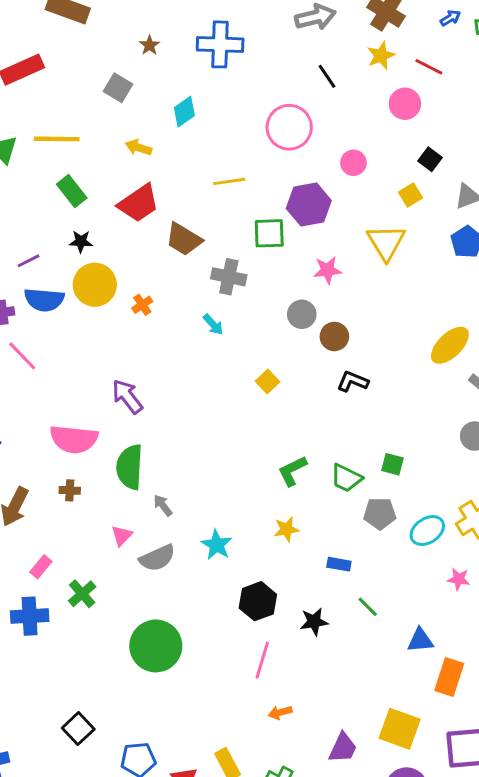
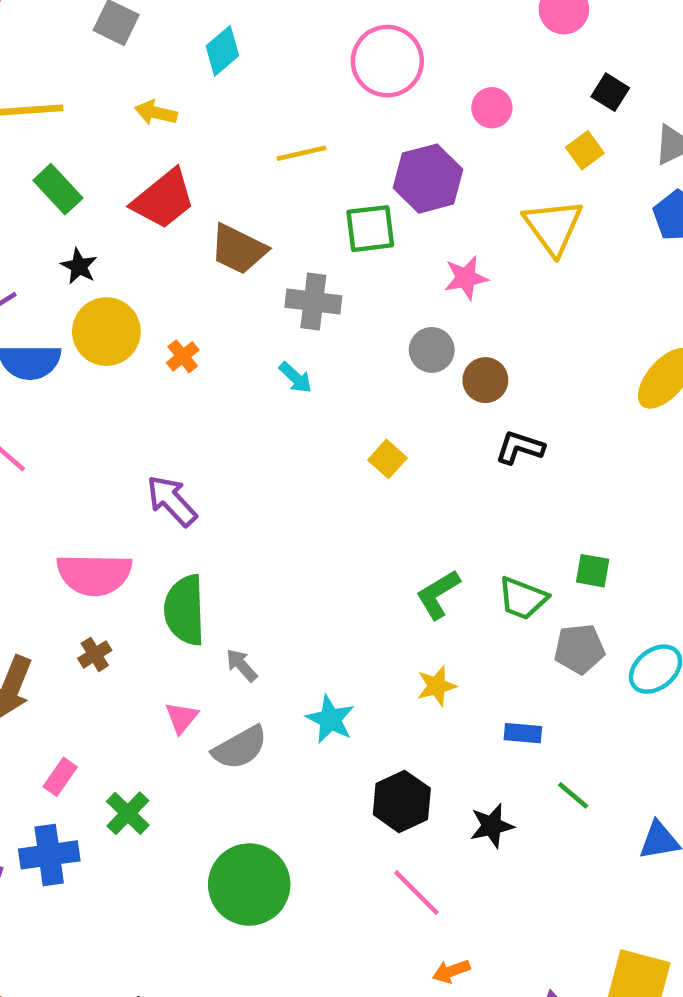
black star: (81, 241) -> (79, 266), turned 30
brown cross: (70, 490) -> (95, 654), turned -30
pink line: (262, 660) -> (416, 892), turned -57

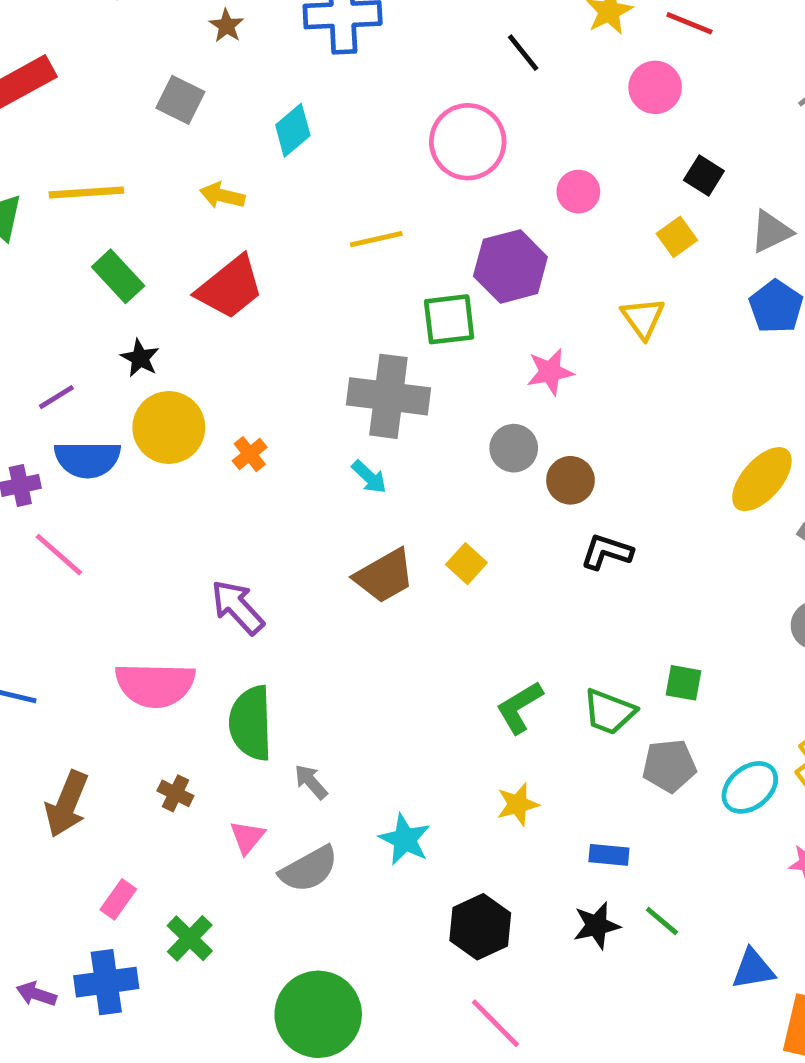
yellow triangle: (553, 227) -> (643, 318), size x0.7
brown trapezoid: (238, 249) -> (384, 576), moved, turned -56
gray cross: (313, 301) -> (388, 396), size x1.4
brown cross: (95, 654) -> (175, 793), moved, turned -32
black star: (492, 826) -> (597, 926), moved

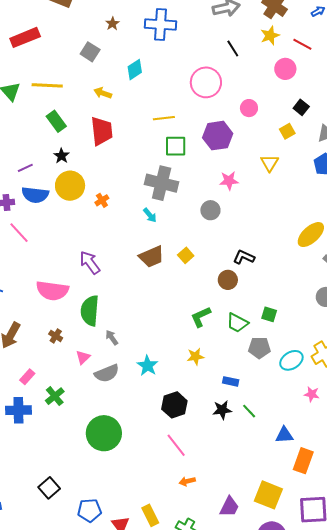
red trapezoid: (230, 287) -> (102, 131), turned -64
green square: (449, 319) -> (176, 146), moved
brown circle: (570, 480) -> (228, 280), moved

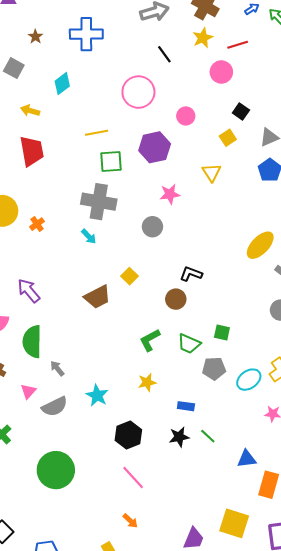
red line: (302, 44) -> (238, 45), turned -42
brown trapezoid: (151, 257) -> (97, 297), moved
orange arrow: (187, 481) -> (130, 521), moved, turned -119

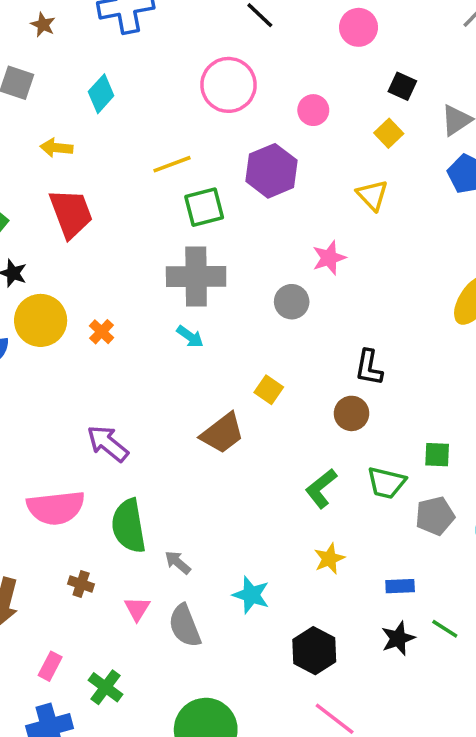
pink star: (170, 194) -> (329, 258), moved
black L-shape: (191, 274) -> (369, 368), turned -90
gray semicircle: (55, 406) -> (185, 626), turned 105

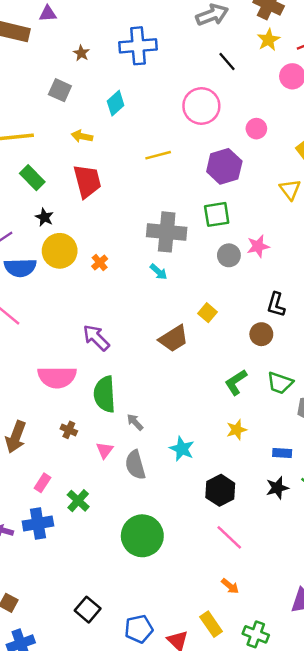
green square: (204, 207) -> (217, 214), moved
pink star: (329, 258) -> (258, 246), moved

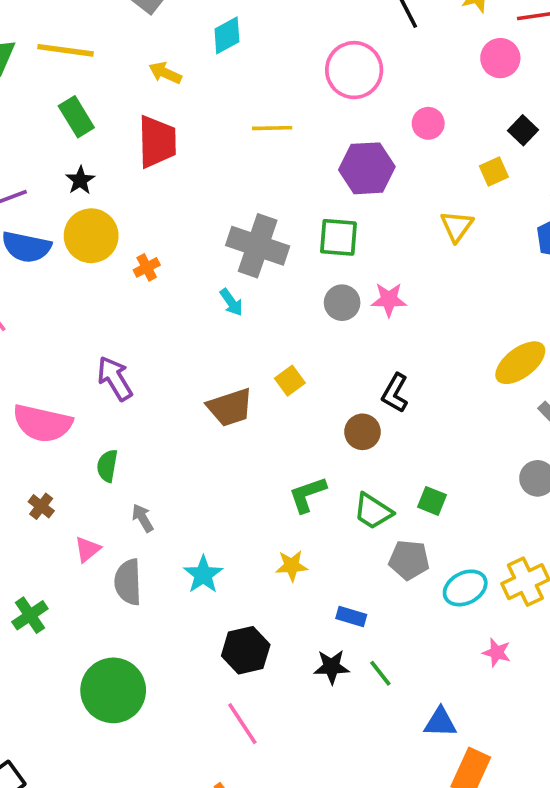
green semicircle: (105, 394) -> (107, 466), size x0.6

